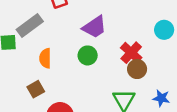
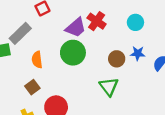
red cross: (131, 53) -> (97, 21), moved
green circle: (88, 55) -> (73, 53), size x1.5
blue star: (161, 98) -> (138, 53), moved

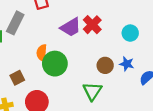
gray rectangle: (20, 33) -> (15, 23), turned -30
green circle: (73, 53) -> (55, 64), moved
orange semicircle: (37, 60) -> (42, 53), moved

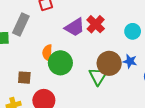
brown circle: (105, 65) -> (109, 63), size x1.5
brown square: (17, 78) -> (24, 78), turned 32
green triangle: (92, 91) -> (98, 76), moved

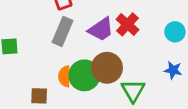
gray rectangle: (21, 24) -> (63, 31), moved
orange semicircle: (47, 53) -> (65, 76), moved
brown circle: (109, 63) -> (107, 68), moved

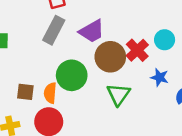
red cross: (127, 24) -> (137, 50), moved
brown circle: (107, 68) -> (110, 57), moved
orange semicircle: (65, 76) -> (50, 93), moved

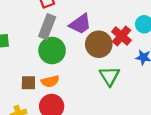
green circle: (72, 75) -> (52, 51), moved
orange semicircle: (50, 93) -> (50, 81), turned -102

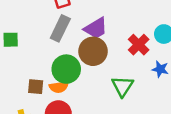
brown circle: (99, 44) -> (93, 51), moved
green circle: (52, 51) -> (66, 69), moved

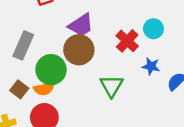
gray rectangle: (60, 28) -> (23, 45), moved
brown square: (36, 87) -> (19, 89), turned 35

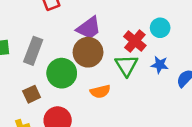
green triangle: (111, 86) -> (127, 65), moved
brown square: (19, 89) -> (32, 94), turned 30
orange semicircle: (44, 89) -> (100, 91), moved

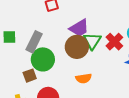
green triangle: (127, 65) -> (92, 41), moved
green circle: (62, 73) -> (43, 59), moved

